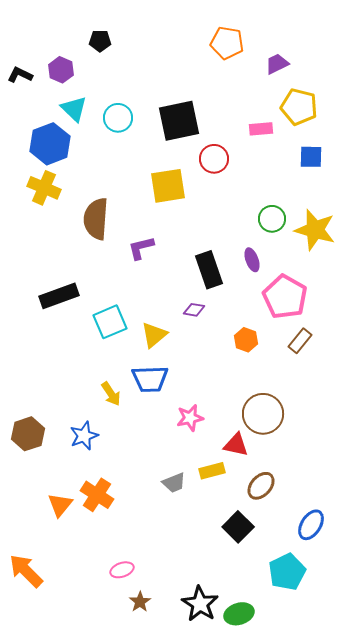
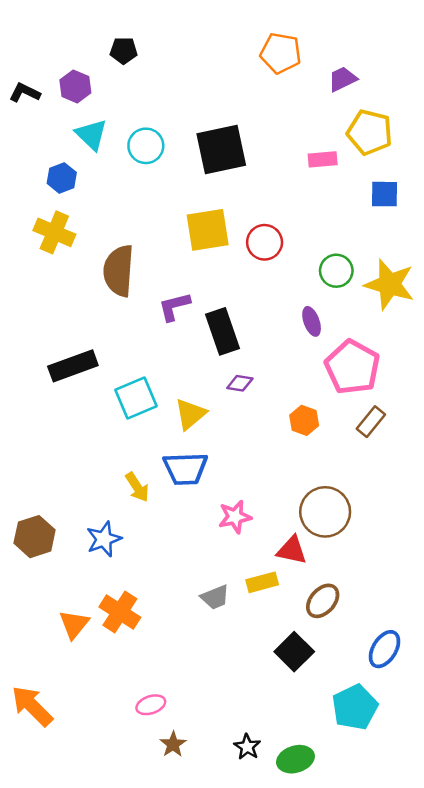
blue hexagon: (50, 144) -> (62, 178), size x0.6
red circle: (214, 159) -> (265, 242), moved
black rectangle: (209, 270) -> (223, 331), moved
black star: (200, 604) -> (247, 747), size x0.6

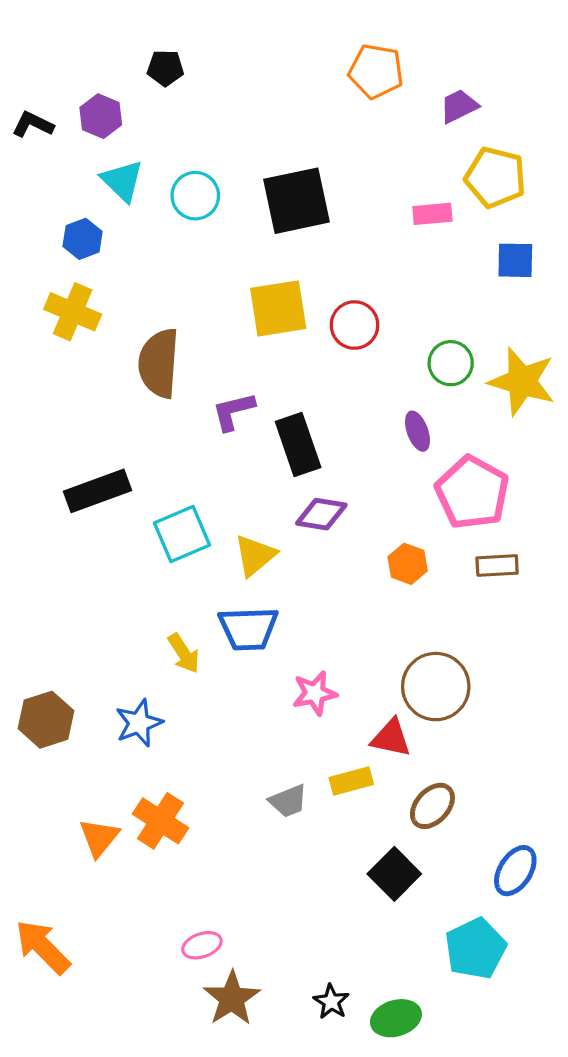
purple diamond: (240, 383) -> (321, 514), size x1.4
brown rectangle: (371, 422) -> (497, 565), turned 48
brown star: (173, 744) -> (232, 998), size x1.6

